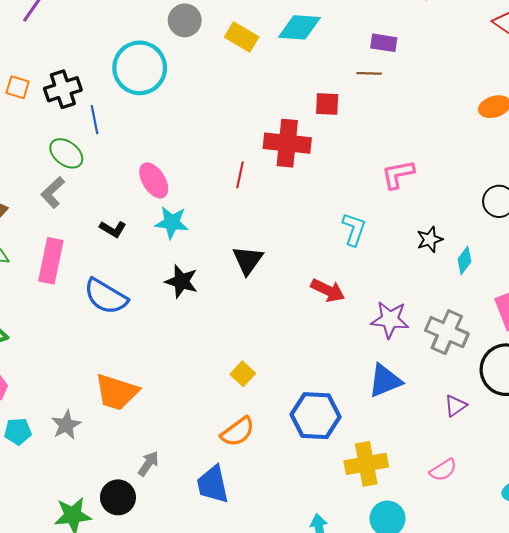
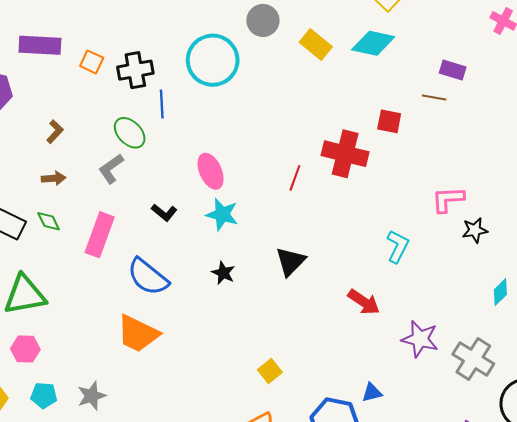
black star: (430, 239) -> (475, 230), moved
black star: (181, 281) -> (223, 273), size x0.7
blue triangle: (385, 381) -> (372, 393), moved, size x0.6
orange trapezoid: (117, 392) -> (138, 334), moved

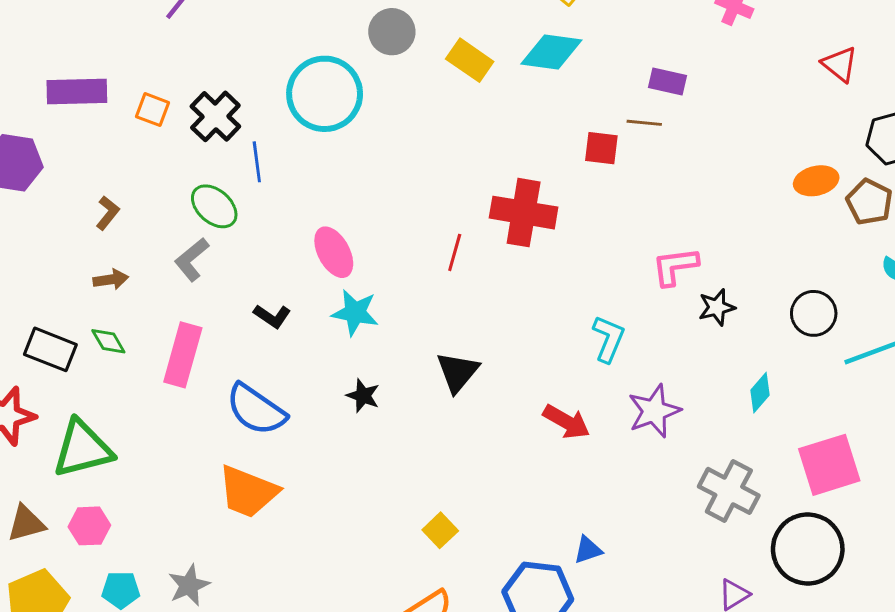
black cross: (135, 70) -> (215, 116), turned -32
red square: (389, 121) -> (601, 148), moved
purple star: (420, 339) -> (654, 411), moved, turned -30

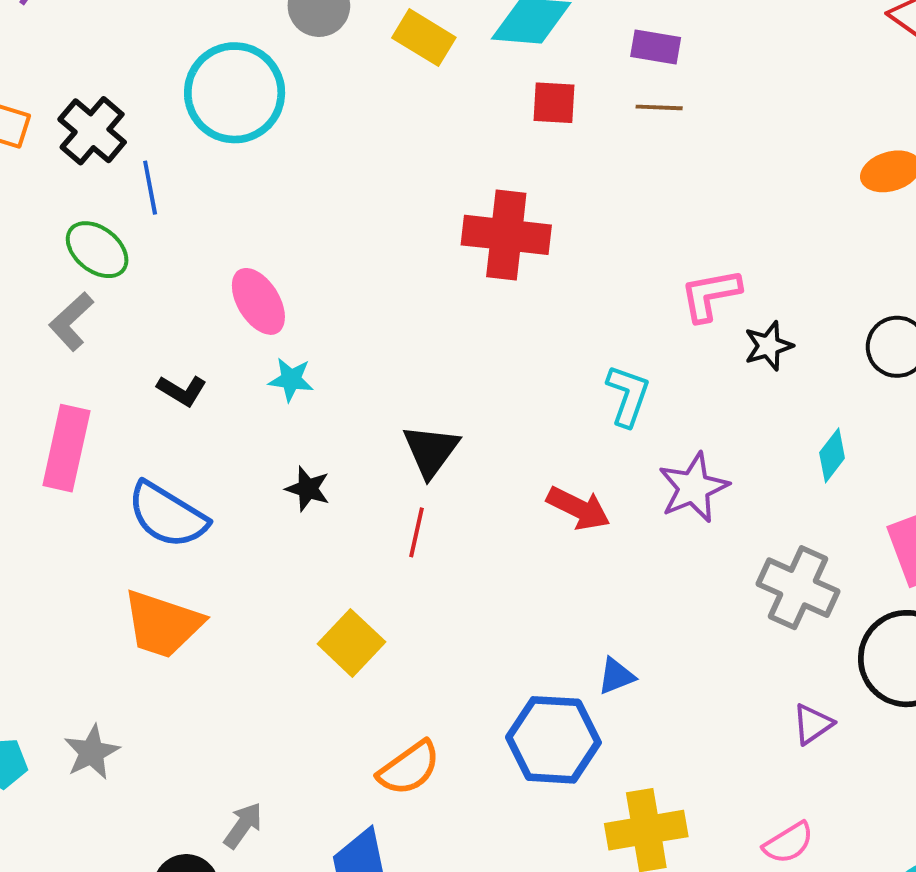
purple rectangle: (668, 81) -> (656, 47), moved
red square: (601, 148) -> (554, 103), moved
red line: (455, 252) -> (417, 532), moved
cyan star: (355, 313) -> (291, 380), size x0.7
yellow square: (440, 530) -> (351, 643), moved, size x1.4

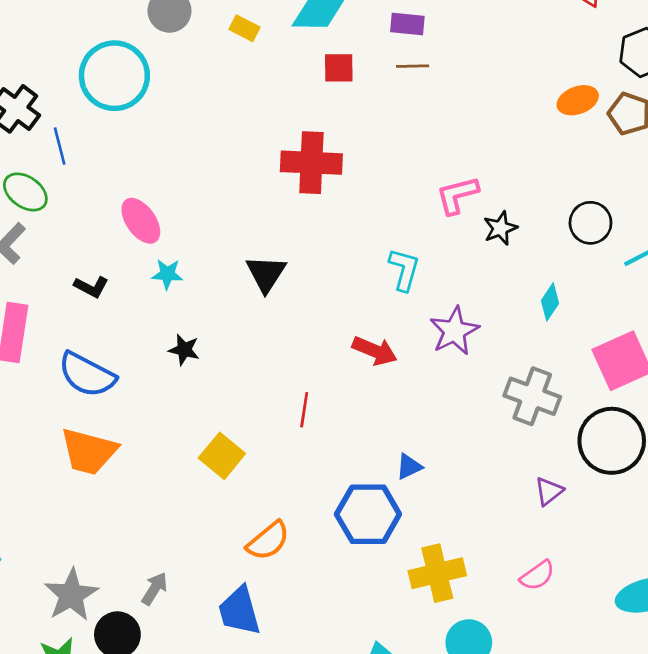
yellow rectangle: (424, 38) -> (245, 28), size x0.7
black triangle: (431, 451) -> (266, 274), moved
red line: (417, 532) -> (304, 410), moved
gray star: (92, 752) -> (71, 595), moved, size x1.4

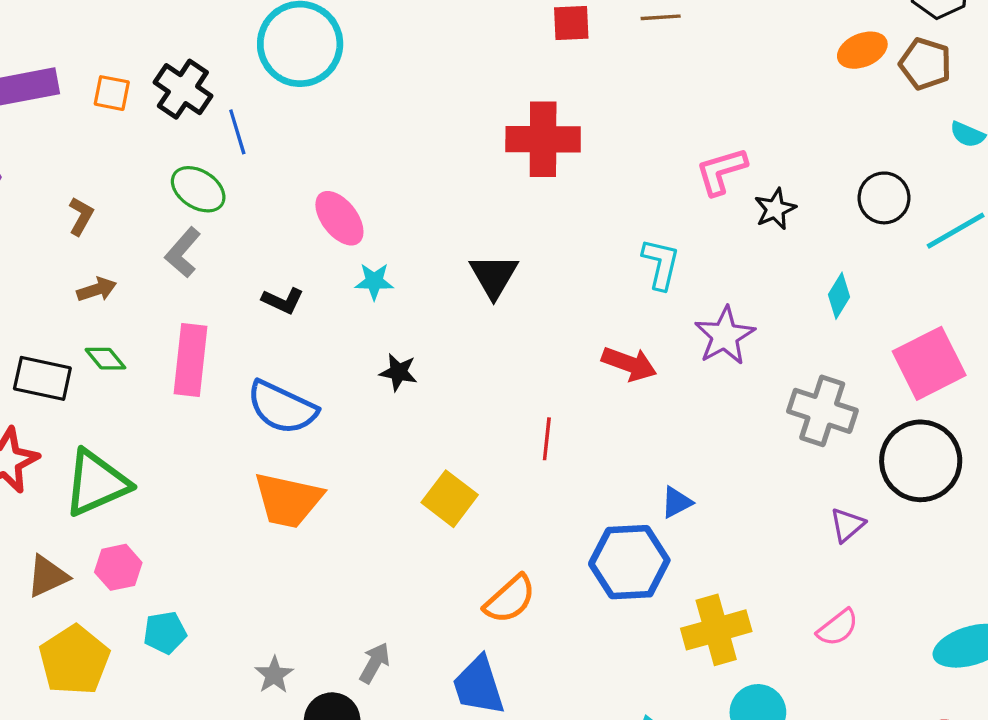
gray star: (71, 595) -> (274, 675), size x0.6

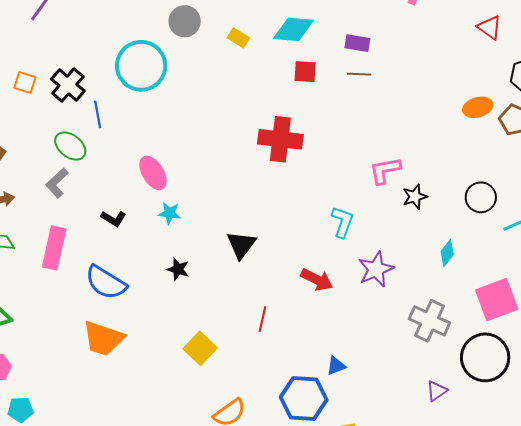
black triangle: (494, 276) -> (241, 245), moved

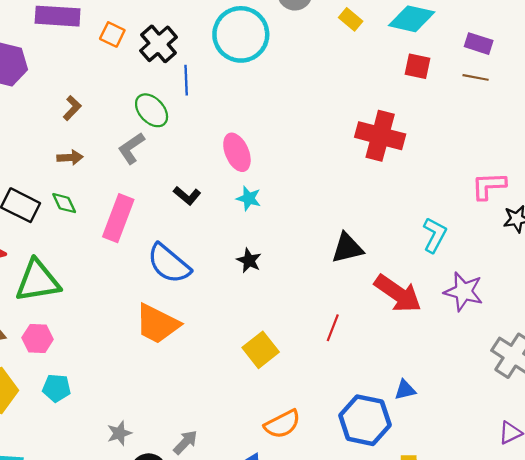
black triangle: (241, 245) -> (347, 248), moved, turned 32
purple star: (376, 269) -> (463, 292), turned 30
red arrow: (317, 280) -> (398, 294), size x1.4

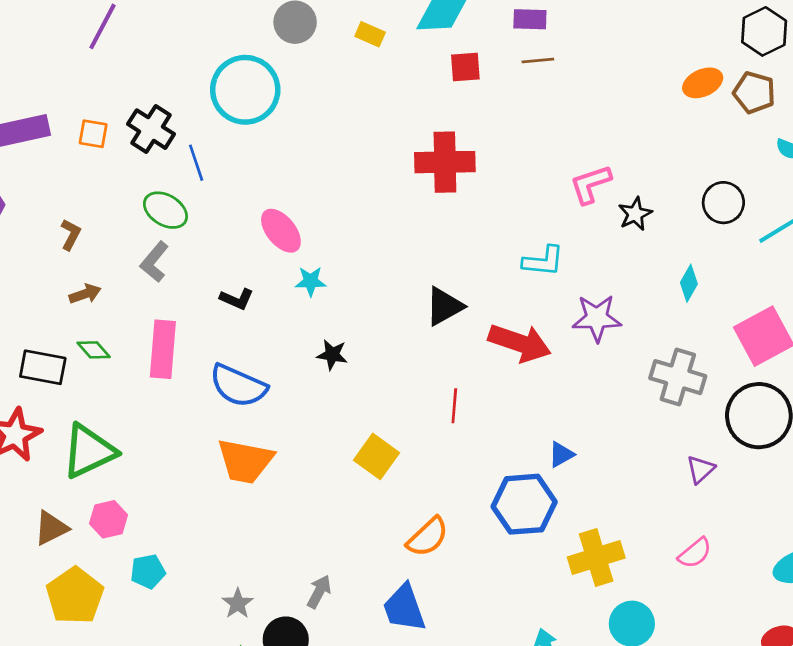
cyan L-shape: (435, 235) -> (543, 261), turned 84

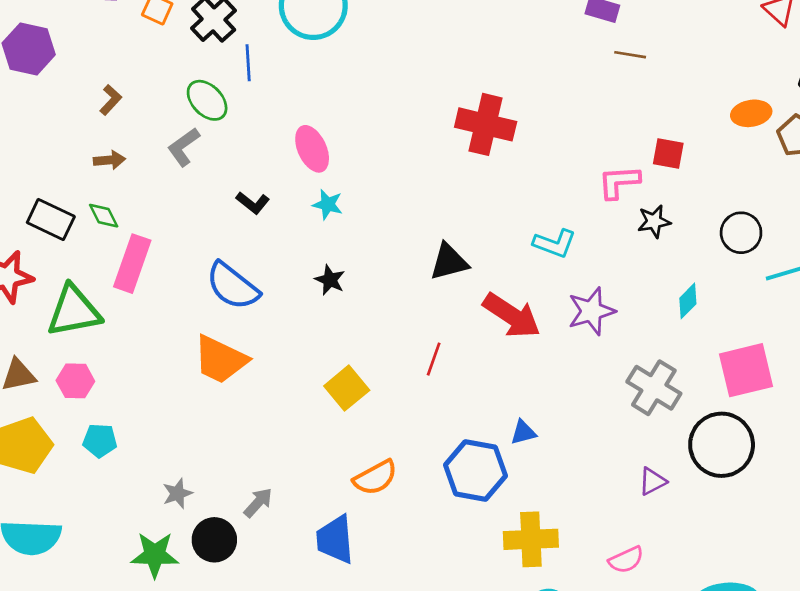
brown line: (538, 60) -> (630, 55), moved
red square: (465, 67) -> (668, 154), moved
purple star: (597, 318) -> (591, 311), turned -30
pink rectangle: (163, 349) -> (132, 264), moved

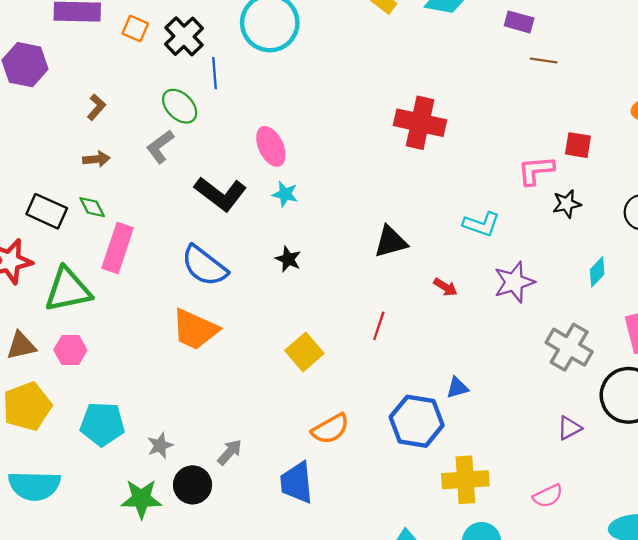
black L-shape: (253, 203) -> (221, 194), size x1.8
red arrow: (512, 316) -> (445, 287), size x0.5
cyan pentagon: (100, 440) -> (102, 424), moved, size x1.5

